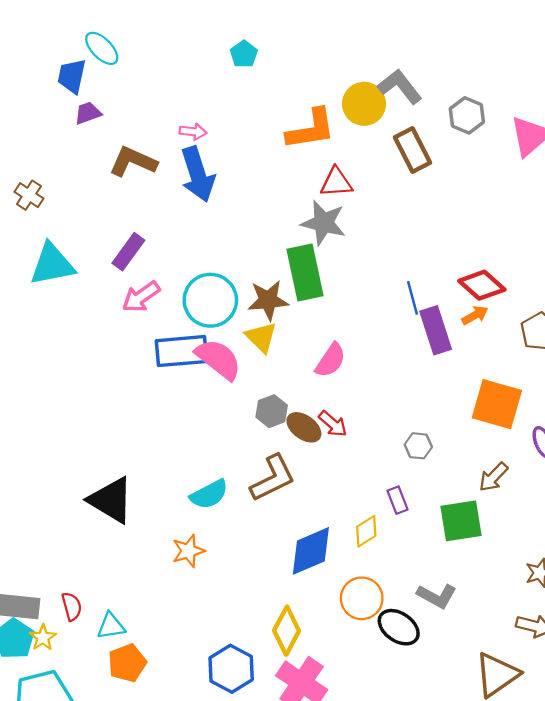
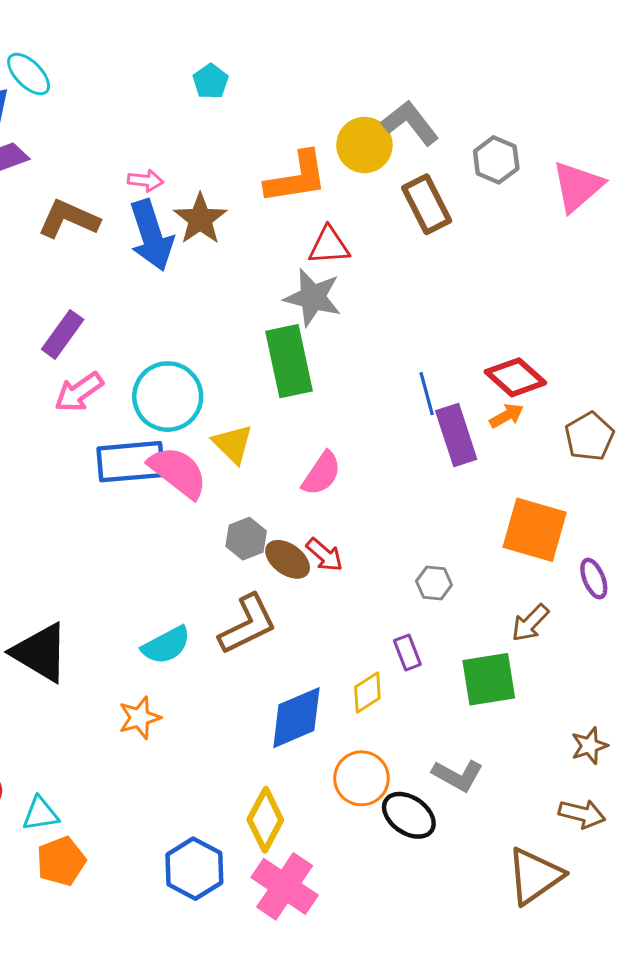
brown star: (268, 300) -> (200, 219), moved, turned -30

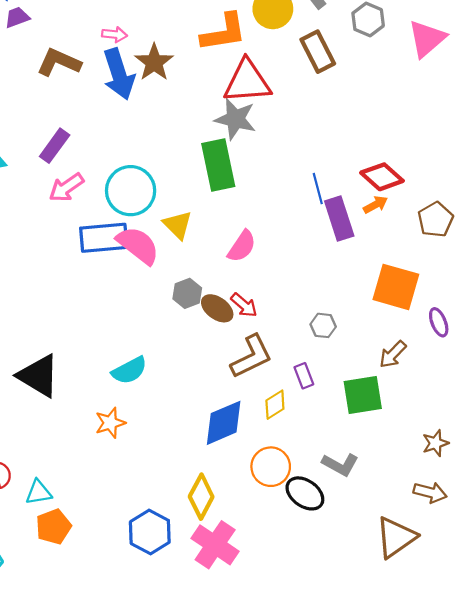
red triangle: (329, 246) -> (247, 82), size x1.6
brown L-shape: (248, 624) -> (251, 357), moved

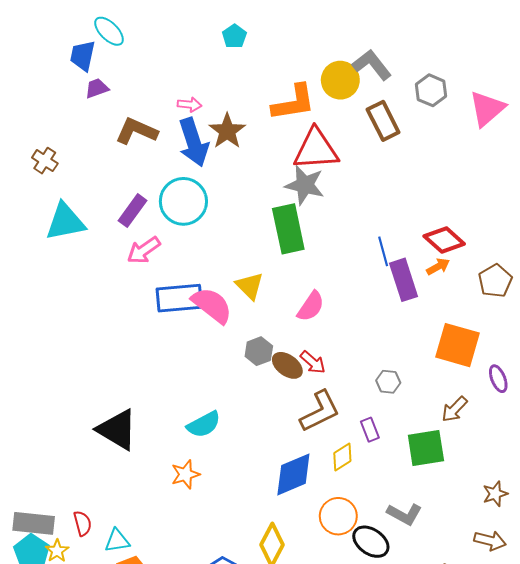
cyan circle: (131, 191) -> (183, 201), moved

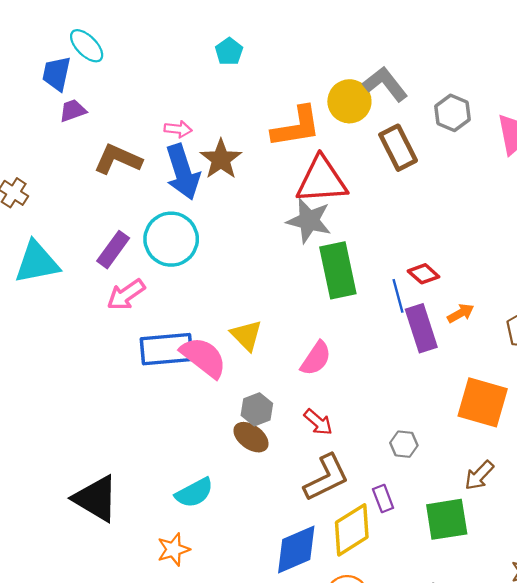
green rectangle: (288, 229) -> (338, 270), moved
red diamond: (444, 240) -> (424, 274), moved, size x0.7
brown ellipse: (287, 365) -> (251, 437), moved
yellow diamond: (342, 457) -> (352, 530), size x1.6

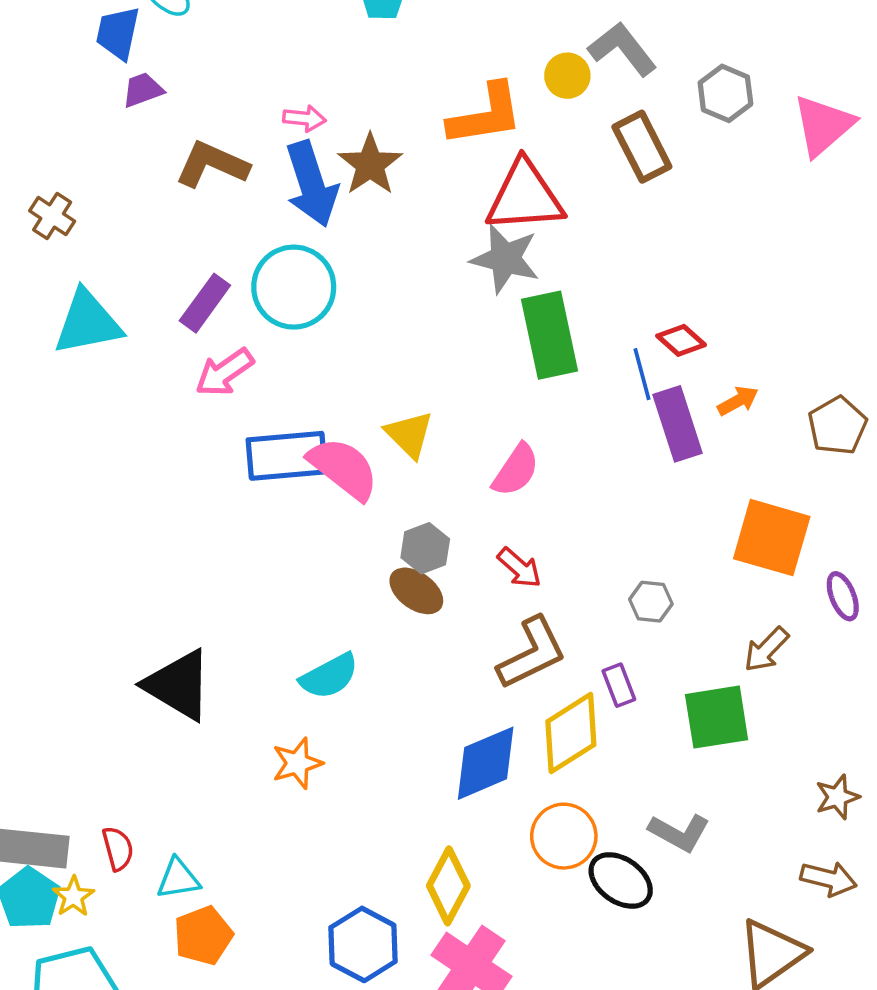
yellow circle: (349, 101) -> (567, 76), size x0.7

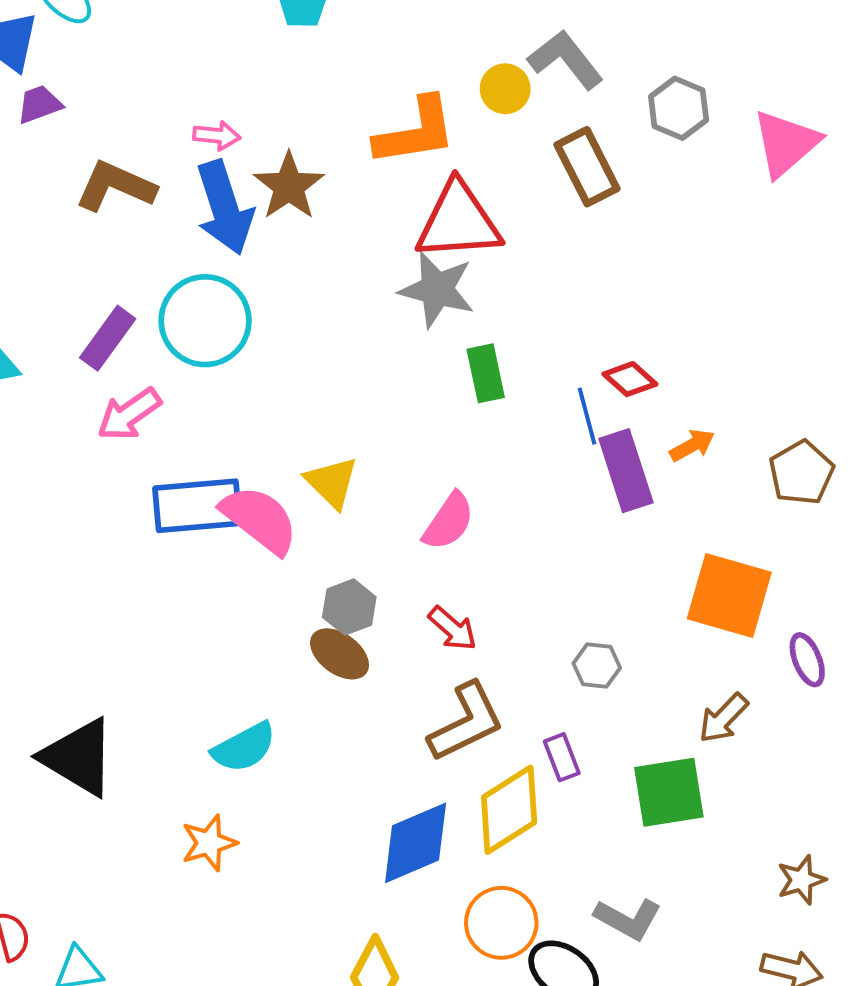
green rectangle: (550, 335) -> (486, 373), size x0.6

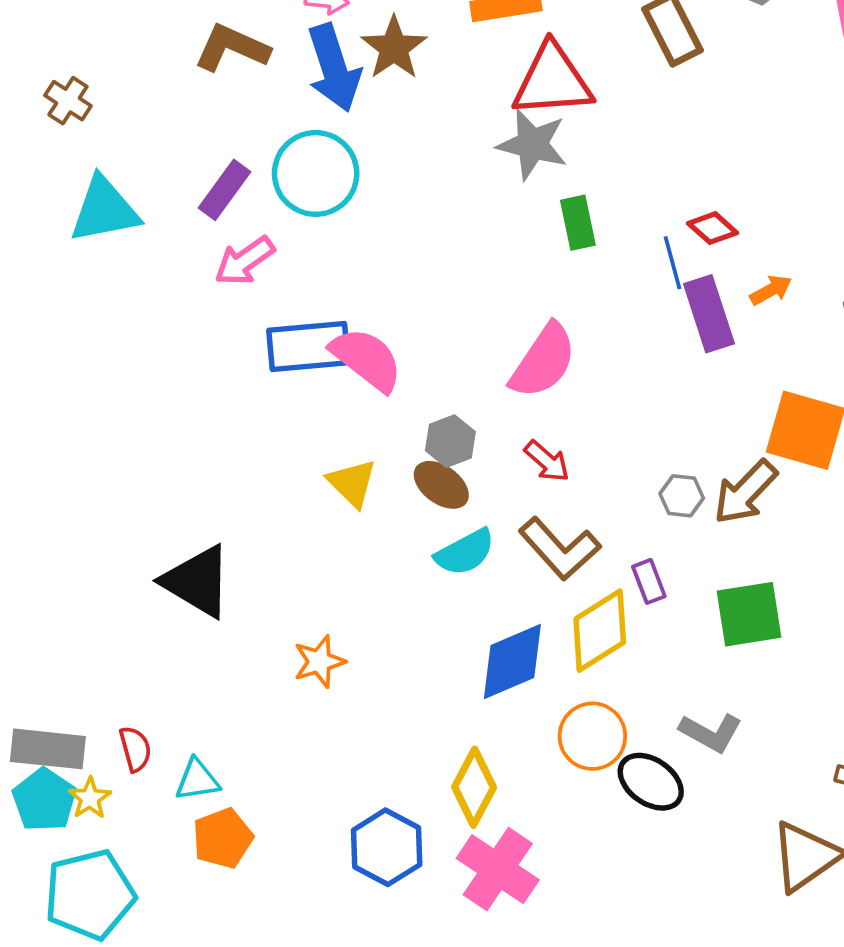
yellow triangle: (332, 482) -> (352, 483), moved
pink semicircle: (449, 521) -> (543, 361), size x1.4
brown arrow: (723, 718) -> (745, 492), moved, size x1.4
brown L-shape: (466, 722) -> (560, 549), turned 74
cyan semicircle: (244, 747) -> (465, 552), moved

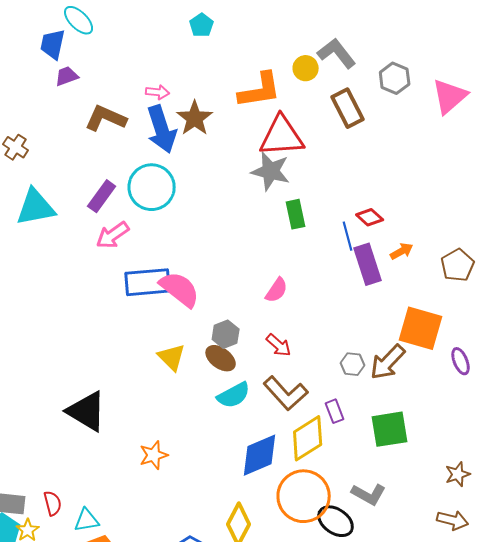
pink semicircle: (543, 361) -> (277, 290), size x0.6
orange circle: (592, 736) -> (304, 496), size x1.4

